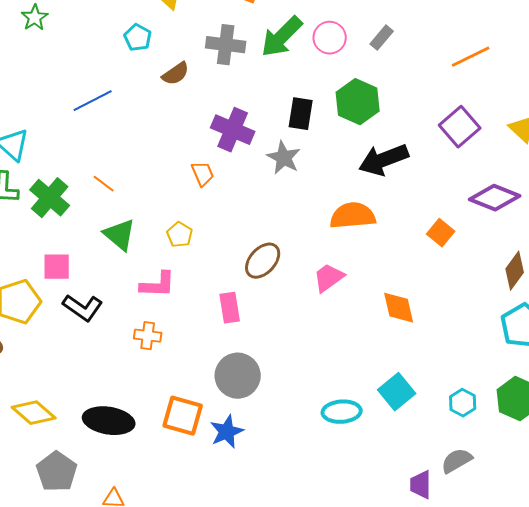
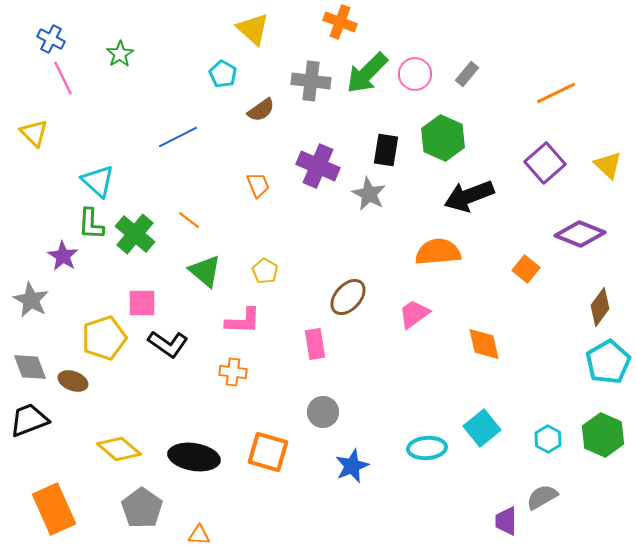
orange trapezoid: (203, 174) -> (258, 185), moved
gray circle: (238, 376) -> (323, 412), size x0.7
blue star: (227, 432) -> (352, 466), moved

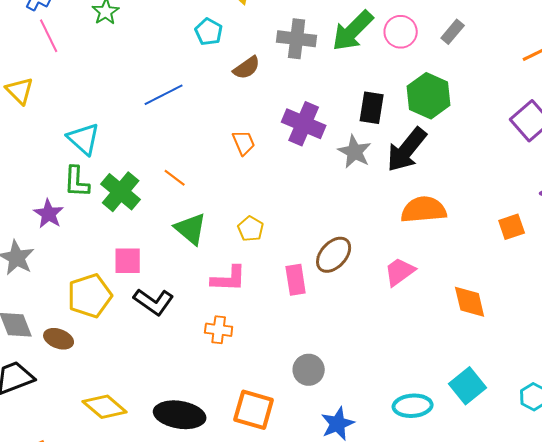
black arrow: (469, 196) -> (407, 150), moved, turned -30
orange square: (526, 269) -> (512, 227), turned 32
pink rectangle: (315, 344) -> (296, 280), moved

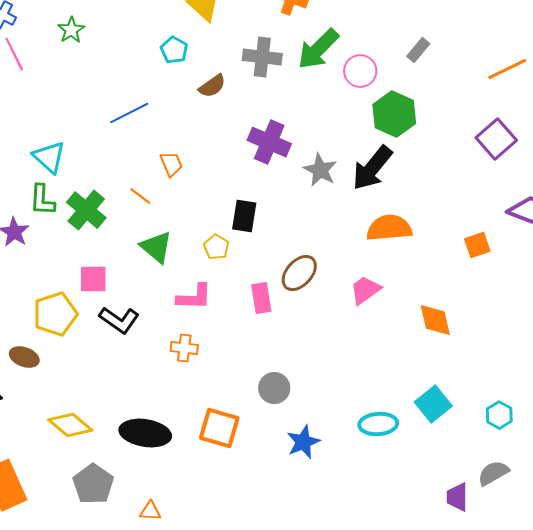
pink circle: (401, 32) -> (360, 71), moved
black rectangle: (372, 108) -> (244, 216), moved
orange trapezoid: (244, 143) -> (171, 164), moved

